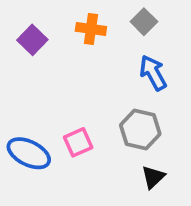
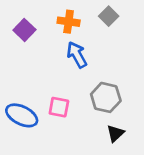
blue arrow: (153, 73) -> (77, 55), moved
pink square: (78, 142) -> (59, 107), turned 35

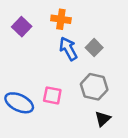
gray square: (109, 16) -> (94, 48), moved

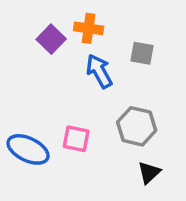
purple square: (22, 27) -> (51, 39), moved
gray square: (94, 48) -> (142, 53), moved, turned -35

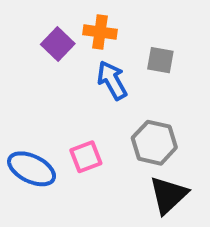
pink square: (76, 139) -> (86, 157), turned -32
black triangle: (149, 173) -> (168, 195), size x1.5

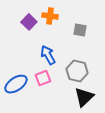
blue arrow: (112, 80) -> (48, 55), moved
blue ellipse: (32, 169) -> (16, 84), turned -60

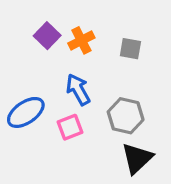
orange cross: (50, 16) -> (81, 40), moved, turned -35
blue ellipse: (16, 84) -> (26, 112), moved

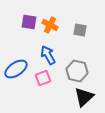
purple square: (47, 36) -> (29, 22), turned -35
orange cross: (81, 40) -> (50, 25), turned -35

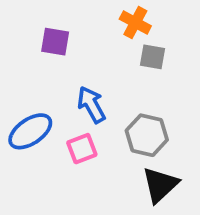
orange cross: (50, 25) -> (135, 23), moved

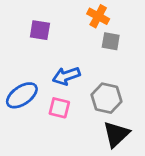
blue arrow: (91, 105) -> (66, 76), turned -80
pink square: (82, 149) -> (59, 108), turned 35

